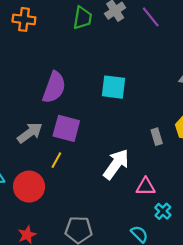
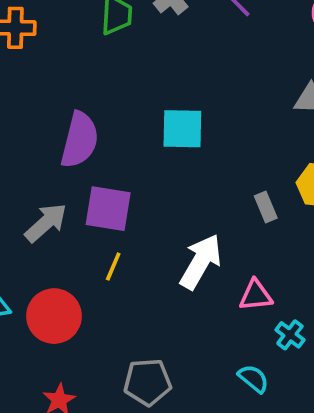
yellow line: (56, 160) -> (113, 267), moved

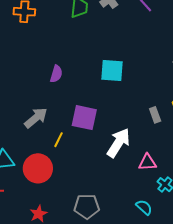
purple semicircle: (80, 140) -> (56, 74), size x0.6
purple square: (108, 209) -> (84, 118), moved
yellow line: (113, 267) -> (58, 140), moved

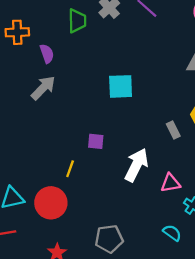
purple semicircle: (56, 74) -> (47, 54), moved, turned -30
gray arrow: (36, 118) -> (43, 88), moved
purple square: (84, 118) -> (96, 141), size x0.6

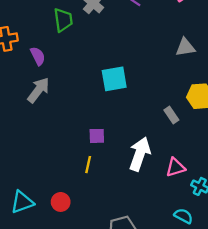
yellow line: (70, 169) -> (88, 165), moved
red circle: (51, 203) -> (61, 202), size x0.6

